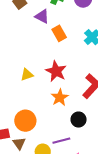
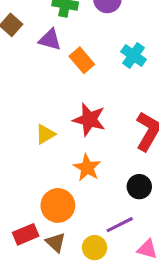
orange star: (60, 97) -> (87, 168), moved

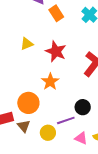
yellow triangle: (45, 134) -> (27, 44), moved
black circle: (139, 187) -> (83, 107), moved

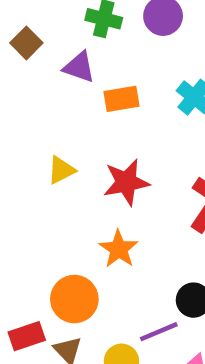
orange rectangle: (56, 13) -> (121, 99), turned -63
red star: (56, 51) -> (126, 182), turned -30

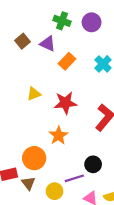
brown square: (26, 43) -> (22, 41), moved
orange rectangle: (121, 99) -> (67, 61), turned -42

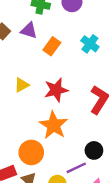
orange star: (58, 136) -> (54, 125), size x1.4

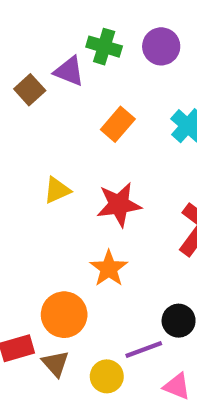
purple triangle: (29, 30) -> (69, 71), moved
orange star: (54, 125) -> (109, 268), size x0.7

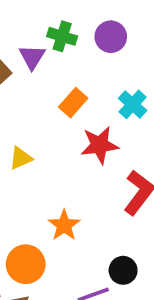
purple triangle: (69, 71) -> (32, 57), turned 40
red star: (119, 205) -> (100, 145), moved

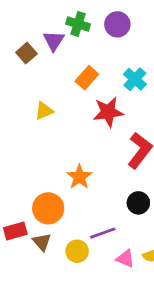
yellow triangle: (21, 158) -> (44, 111), moved
black circle: (123, 270) -> (138, 203), moved

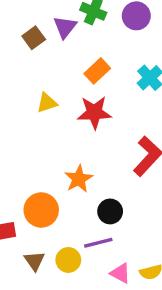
red star: (108, 112) -> (94, 112), moved
black circle: (138, 203) -> (110, 211), moved
brown triangle: (42, 242) -> (35, 261), moved

